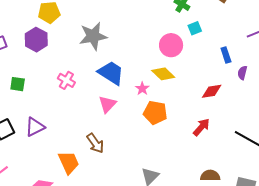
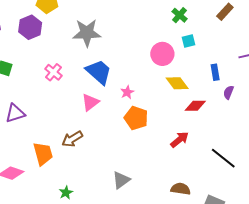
yellow diamond: (163, 74) -> (177, 83), moved
brown arrow: (95, 143) -> (72, 139), turned 85

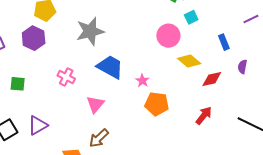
purple semicircle: (228, 92) -> (242, 67), moved
pink triangle: (90, 102) -> (95, 104), moved

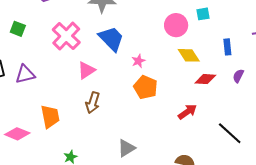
pink cross: (66, 77) -> (66, 36), size x1.6
brown arrow: (99, 138) -> (93, 103), moved, turned -45

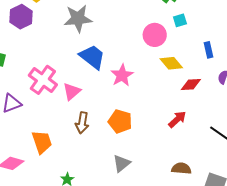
pink cross: (66, 36) -> (43, 80), moved
pink star: (138, 61) -> (122, 75), size x1.6
orange pentagon: (146, 87) -> (120, 121), moved

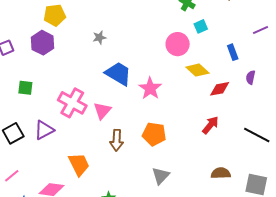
gray star: (78, 19) -> (99, 37), size x0.5

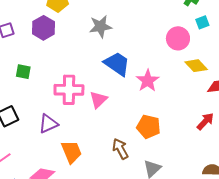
gray star: (99, 37) -> (100, 26), size x1.6
pink cross: (72, 103) -> (69, 90), turned -32
purple triangle: (44, 130) -> (48, 124), moved
brown arrow: (117, 140) -> (120, 149), moved, turned 145

